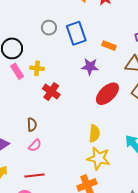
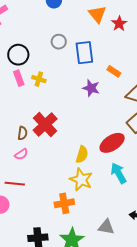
red cross: (51, 92) -> (45, 125), moved, size x1.4
red ellipse: (107, 94) -> (112, 143), moved

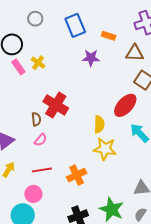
gray circle: (59, 42) -> (35, 19), moved
yellow cross: (39, 79) -> (38, 63), turned 32
orange cross: (64, 203) -> (77, 175), moved

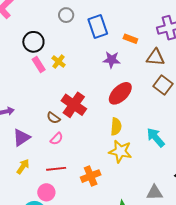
gray circle: (35, 19) -> (66, 15), moved
red ellipse: (125, 105) -> (120, 93), moved
brown semicircle: (36, 119) -> (53, 118), turned 128

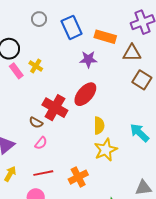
orange rectangle: (130, 39) -> (105, 37), size x1.5
red ellipse: (120, 93) -> (85, 94), moved
yellow star: (120, 151) -> (106, 150), turned -30

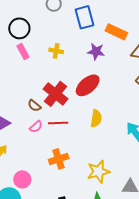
yellow cross: (36, 66) -> (56, 51), moved, turned -32
yellow star: (106, 150) -> (98, 172), moved
red line: (43, 173) -> (58, 123), moved
orange cross: (78, 177) -> (59, 159), moved

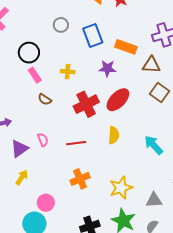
red ellipse: (88, 85) -> (118, 100), moved
red cross: (55, 94) -> (86, 104), moved, turned 30
brown semicircle: (34, 106) -> (45, 99), moved
pink semicircle: (36, 127) -> (43, 140), moved, turned -64

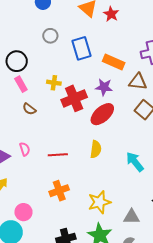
purple star: (107, 68) -> (104, 87), moved
red cross: (86, 104) -> (74, 98), moved

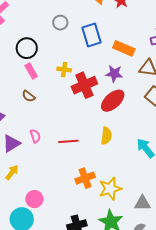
brown semicircle: (29, 109) -> (29, 96), moved
orange cross: (59, 191) -> (85, 178), moved

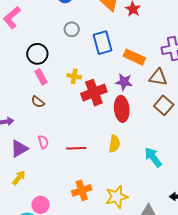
red ellipse: (113, 101) -> (122, 109), turned -55
orange cross: (85, 178) -> (82, 190), moved

